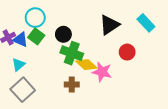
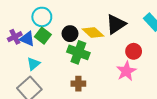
cyan triangle: (18, 65) -> (34, 64), moved
yellow diamond: (86, 65) -> (93, 33), moved
pink star: (102, 72) -> (126, 71), moved, turned 30

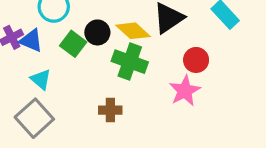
green square: (43, 36) -> (73, 44), moved
green cross: (78, 52) -> (130, 62), moved
cyan triangle: (34, 64) -> (41, 79), turned -40

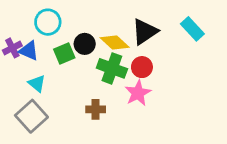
green square: (73, 44) -> (64, 53), turned 30
red circle: (196, 60) -> (142, 67), moved
pink star: (185, 91) -> (138, 93), moved

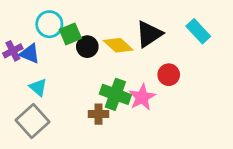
green square: (64, 53) -> (70, 34), moved
red circle: (142, 67) -> (169, 75), moved
green cross: (112, 68) -> (115, 94), moved

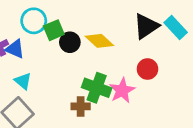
black triangle: (149, 34) -> (146, 26), moved

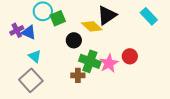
black triangle: (146, 26) -> (107, 15), moved
black circle: (70, 42) -> (74, 40), moved
red circle: (147, 69) -> (130, 56), moved

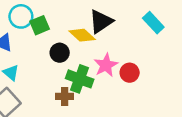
pink star: (109, 63) -> (106, 65), moved

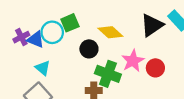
cyan circle: (21, 16) -> (52, 32), moved
black triangle: (101, 21) -> (152, 25), moved

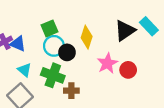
cyan circle: (52, 32) -> (54, 46), moved
yellow diamond: (110, 32) -> (87, 37), turned 65
green cross: (108, 74) -> (53, 75), moved

